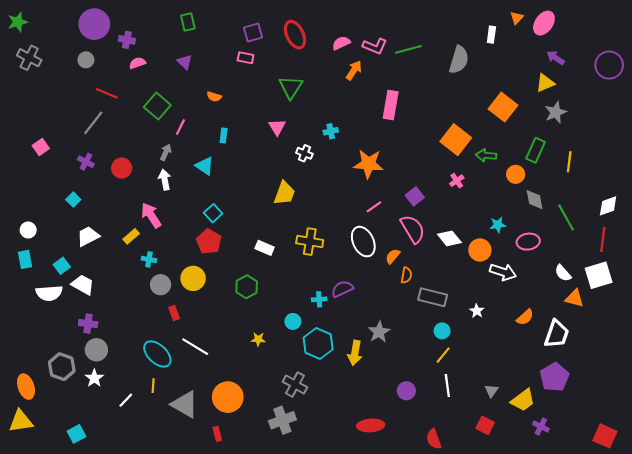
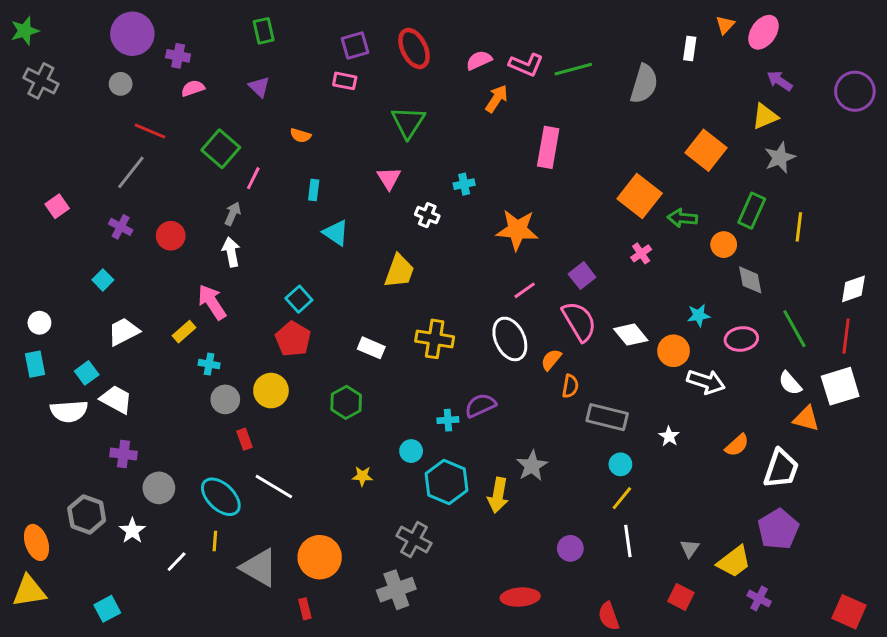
cyan triangle: (205, 166) -> (336, 233), moved
green line: (566, 217) -> (794, 329), moved
gray circle: (96, 350) -> (159, 488), moved

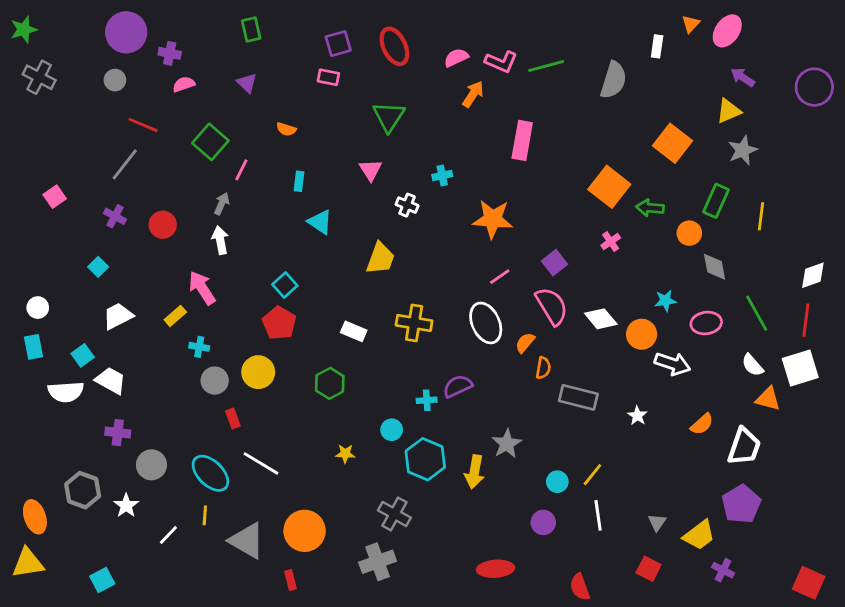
cyan circle: (620, 464) -> (557, 482), moved

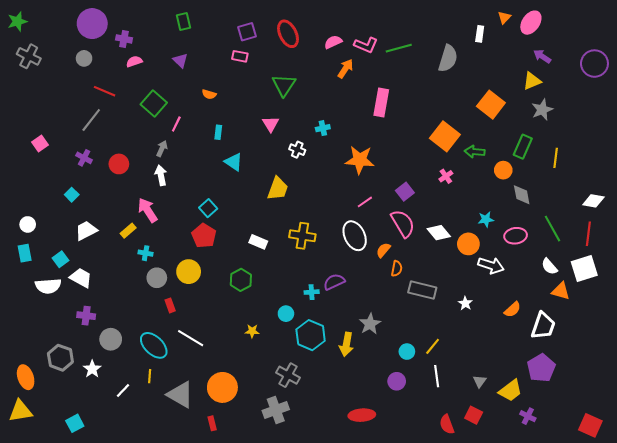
white diamond: (813, 275) -> (593, 201), turned 30
red semicircle: (580, 587) -> (447, 424), moved

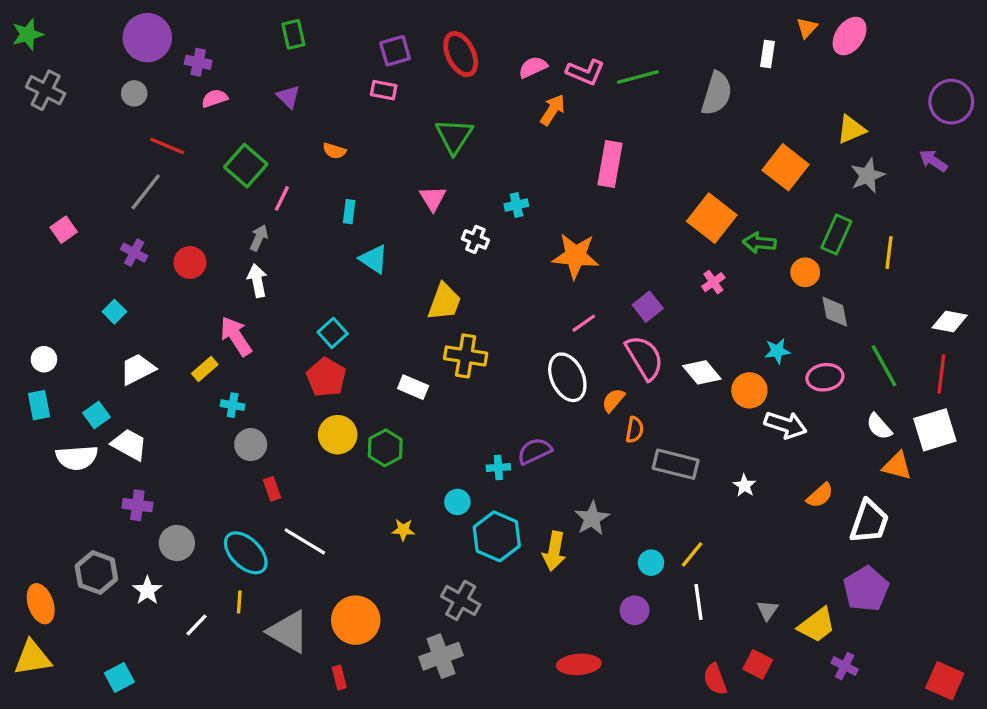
purple arrow: (542, 56) -> (933, 161), moved
yellow cross: (302, 236) -> (466, 356), moved
yellow circle: (189, 272) -> (338, 435), moved

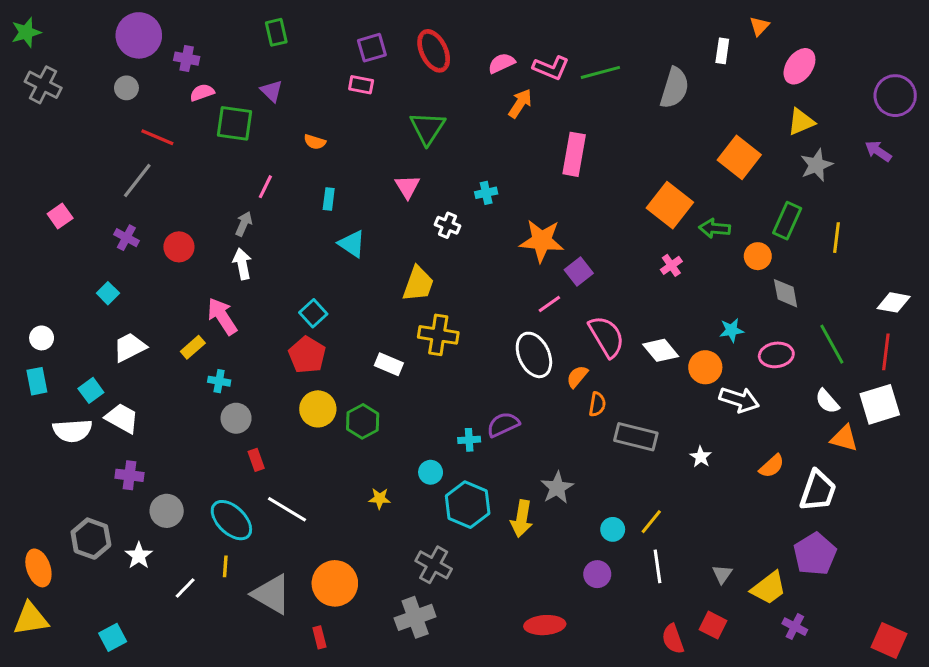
pink ellipse: (850, 36) -> (799, 66), moved
green square: (246, 166) -> (235, 123), moved, turned -33
purple square: (648, 307) -> (579, 272), moved

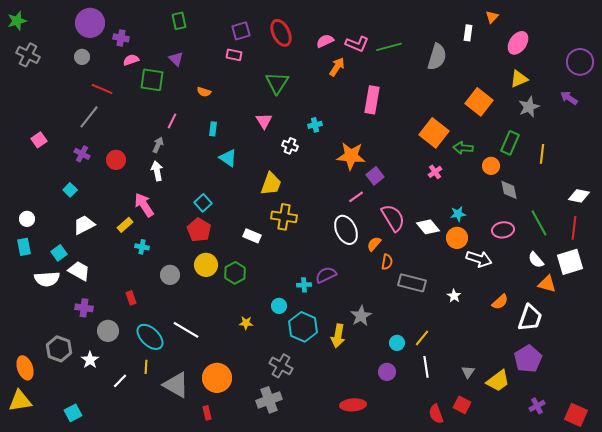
cyan star: (732, 330) -> (458, 214), moved
gray circle: (236, 418) -> (170, 275), moved
red rectangle: (256, 460) -> (131, 298), moved
purple cross: (795, 627) -> (537, 406), moved, turned 35

